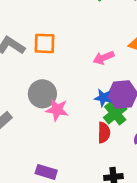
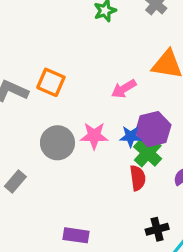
orange square: (45, 43) -> (51, 82), turned 30
pink star: (57, 110) -> (94, 136), moved

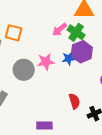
green cross: (148, 153) -> (76, 32), moved
red semicircle: (138, 178) -> (74, 101), moved

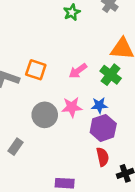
pink arrow: (60, 30) -> (78, 71), moved
purple hexagon: (82, 52) -> (103, 128), moved

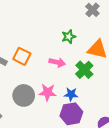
green star: (72, 12) -> (69, 37), moved
pink arrow: (78, 71) -> (57, 62), turned -140

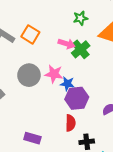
green cross: (84, 70) -> (81, 49), moved
blue star: (71, 94) -> (67, 84), moved

